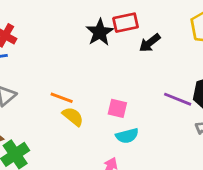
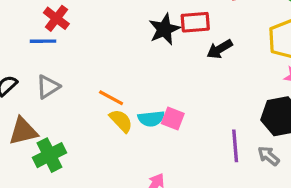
purple line: (178, 99) -> (235, 146), moved, turned 56
cyan semicircle: (127, 136) -> (151, 119), moved

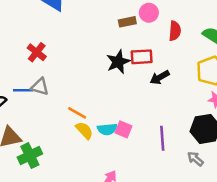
blue line: (43, 41) -> (23, 90), moved
gray triangle: (48, 87) -> (40, 87), moved, turned 48
purple line: (235, 146) -> (162, 138), moved

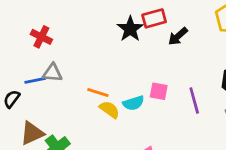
pink square: (123, 129) -> (159, 91), moved

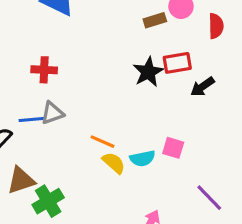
red cross: (41, 37) -> (44, 70), turned -30
gray triangle: (52, 73) -> (52, 113), turned -30
purple line: (194, 100) -> (209, 198), moved, turned -35

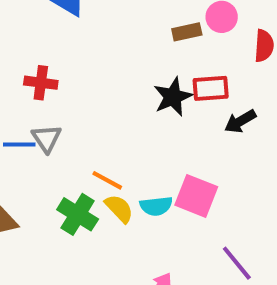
gray triangle: (52, 113) -> (47, 138), turned -50
pink square: (173, 148) -> (196, 196), size x1.5
green cross: (48, 201) -> (78, 214), moved, turned -32

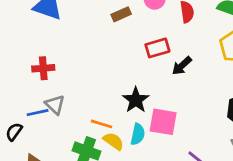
brown rectangle: (187, 32) -> (121, 14), moved
black star: (173, 97) -> (136, 100), moved
cyan semicircle: (156, 206) -> (138, 134), turned -60

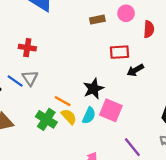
blue line: (38, 113) -> (15, 81), turned 35

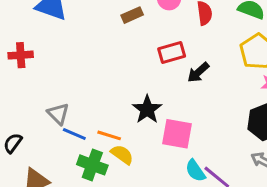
red cross: (27, 48) -> (21, 55), moved
blue line: (15, 81) -> (74, 134), moved
cyan semicircle: (89, 116) -> (195, 171), moved, turned 133

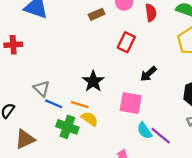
red rectangle: (172, 52) -> (126, 42), turned -48
black arrow: (198, 72) -> (148, 74), moved
black star: (147, 110) -> (93, 81), moved

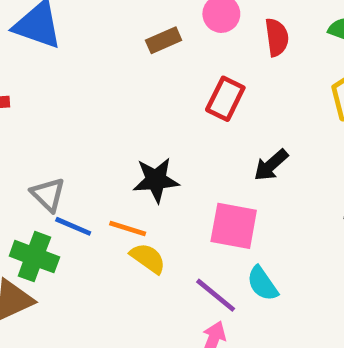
black star: (93, 81) -> (156, 180), turned 30
green cross: (67, 127) -> (34, 257), moved
purple line: (161, 136) -> (216, 295), moved

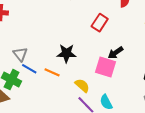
pink square: (234, 226) -> (106, 67), moved
yellow semicircle: (148, 258) -> (82, 85), moved

